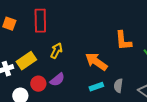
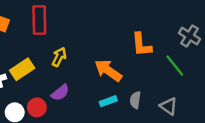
red circle: (38, 84) -> (37, 107), moved

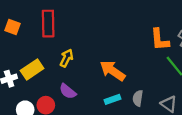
orange L-shape: (141, 45) -> (160, 40), moved
purple semicircle: (60, 93) -> (68, 91), turned 78

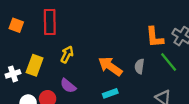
yellow rectangle: (32, 70) -> (35, 65), turned -36
gray semicircle: (138, 98) -> (139, 66), moved

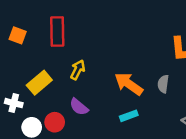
yellow rectangle: (35, 65) -> (39, 83), turned 30
white cross: (13, 74) -> (14, 103), moved, turned 32

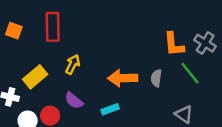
orange arrow: (129, 84) -> (123, 78), turned -36
cyan rectangle: (129, 116) -> (110, 109), moved

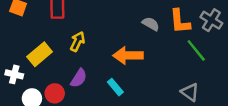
gray semicircle: (156, 78) -> (151, 24), moved, turned 112
purple semicircle: (74, 101) -> (79, 78), turned -96
cyan rectangle: (110, 109) -> (115, 87), turned 70

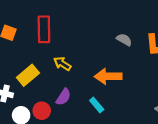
gray semicircle: (151, 24) -> (124, 40), moved
yellow arrow: (77, 42) -> (62, 64), turned -84

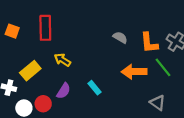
orange arrow: (108, 76) -> (134, 72), moved
cyan rectangle: (97, 105) -> (95, 88), moved

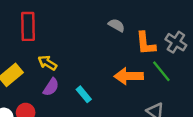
gray semicircle: (120, 37) -> (117, 25), moved
purple semicircle: (63, 91) -> (51, 87), moved

